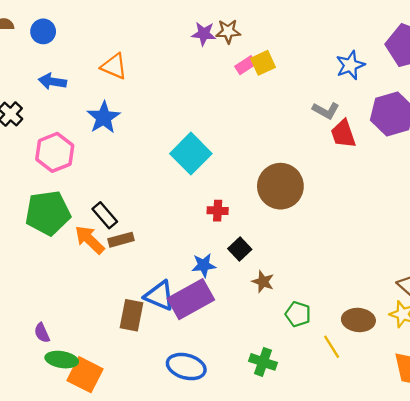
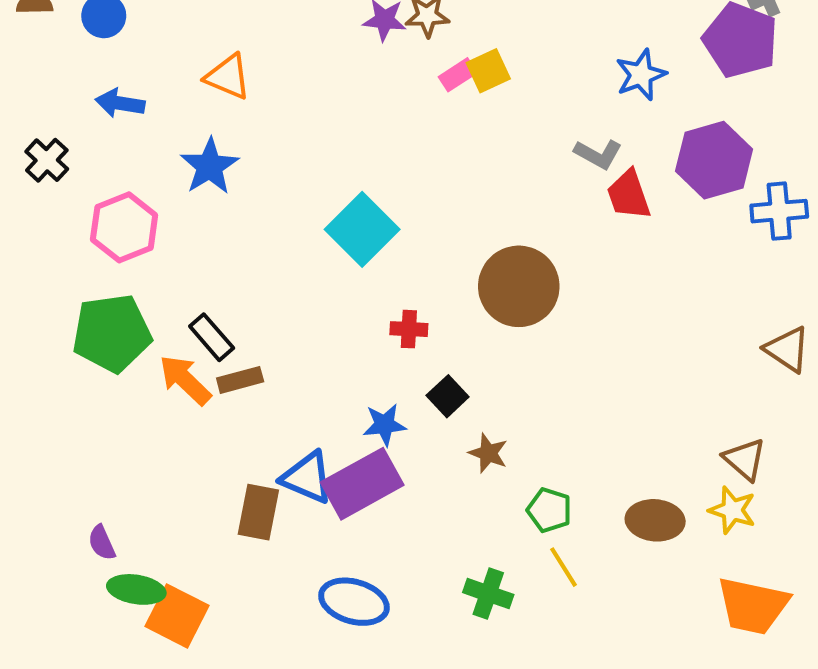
yellow line: (332, 347) -> (564, 567), moved

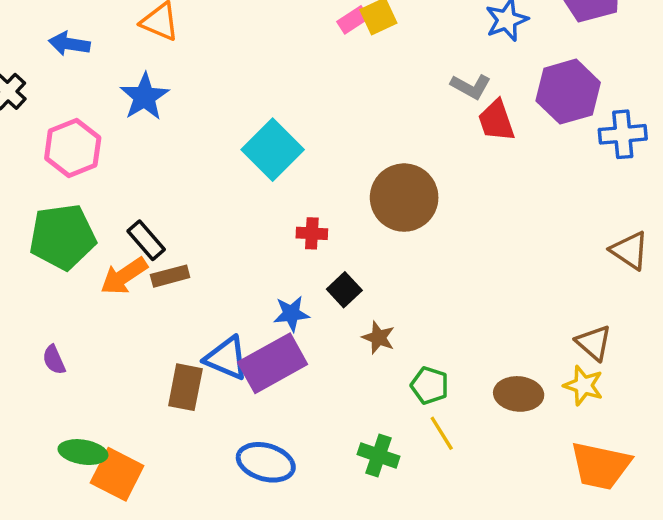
orange arrow: (185, 380) -> (124, 276), turned -78
purple semicircle: (102, 543) -> (54, 360), moved

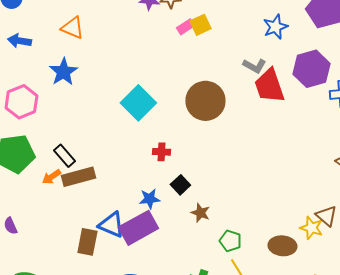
red trapezoid: (496, 121) -> (269, 86), size x1.4
brown circle: (404, 198) -> (205, 101), moved
orange arrow: (124, 276) -> (51, 177), size x0.7
brown rectangle: (170, 276) -> (78, 177), size x1.5
yellow star: (583, 385) -> (311, 228), moved

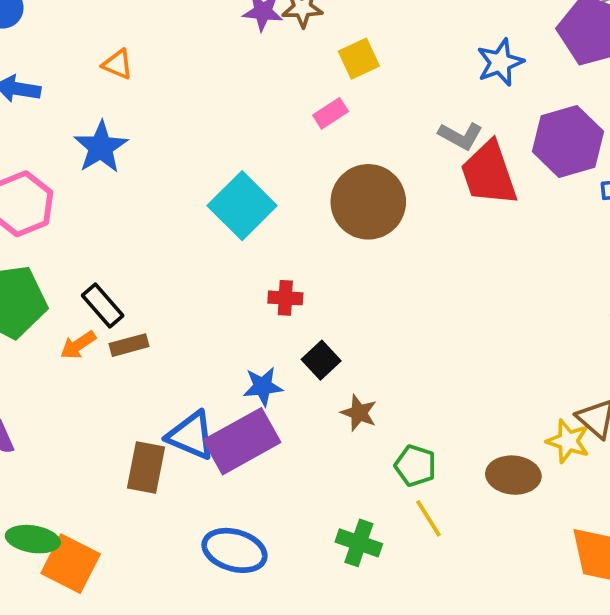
pink rectangle: (185, 27) -> (331, 113), moved
orange triangle: (72, 28) -> (118, 64), size x0.7
brown rectangle: (78, 177) -> (129, 345), size x0.6

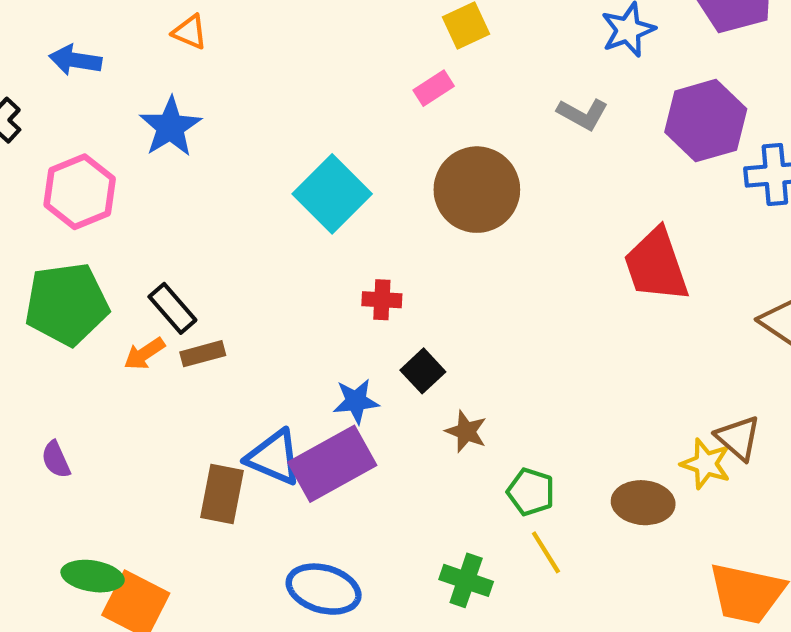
red trapezoid: (489, 174) -> (656, 265), moved

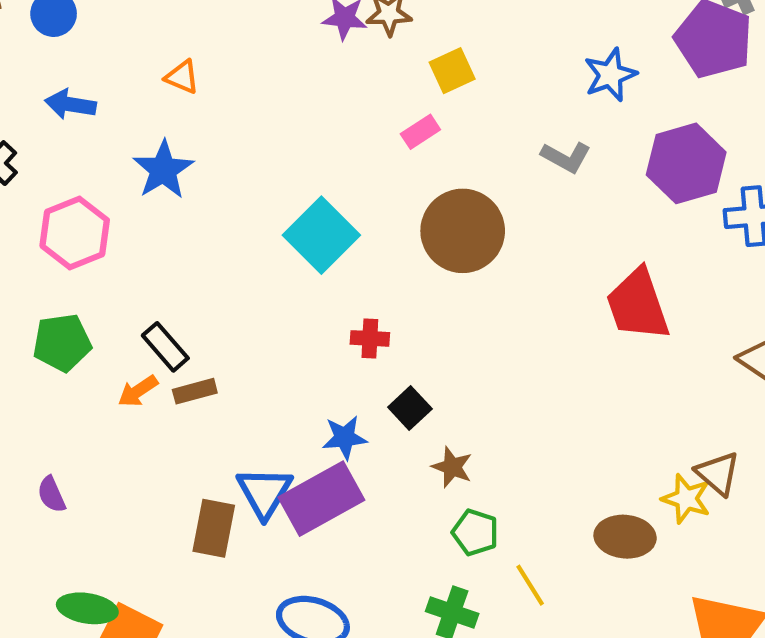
green pentagon: (67, 304) -> (62, 343), size x0.7
blue triangle: (274, 457) -> (264, 492), turned 38
green pentagon: (531, 492) -> (475, 532), moved

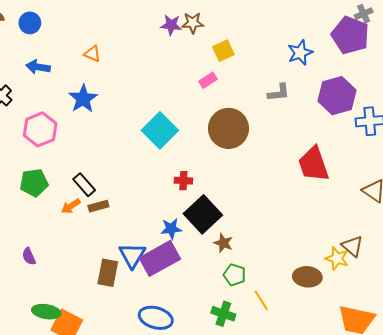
gray L-shape: (566, 157) -> (279, 93), turned -35
black square: (410, 408) -> (203, 214), size x1.8

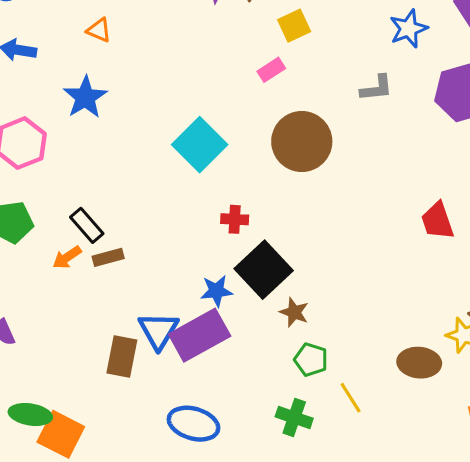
red trapezoid: (313, 164) -> (438, 221), moved, size x0.7

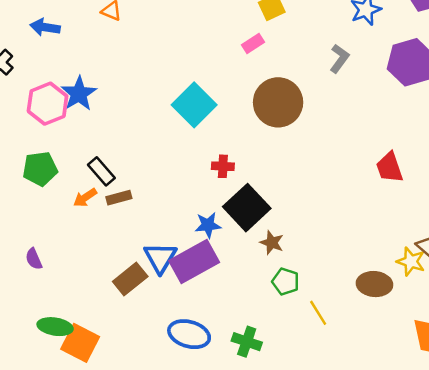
gray L-shape: (377, 88) -> (339, 59), turned -48
blue star: (85, 97) -> (79, 94), moved
brown rectangle: (122, 357) -> (130, 279), turned 40
green cross: (294, 418) -> (247, 342), moved

